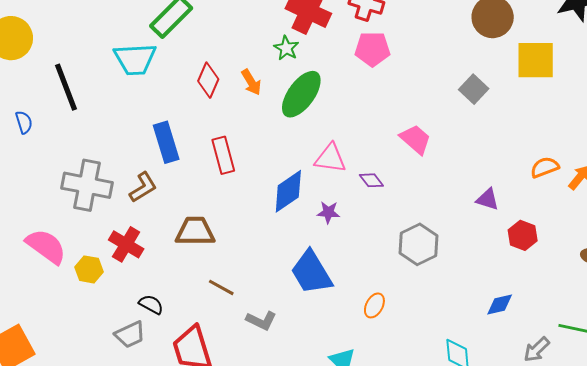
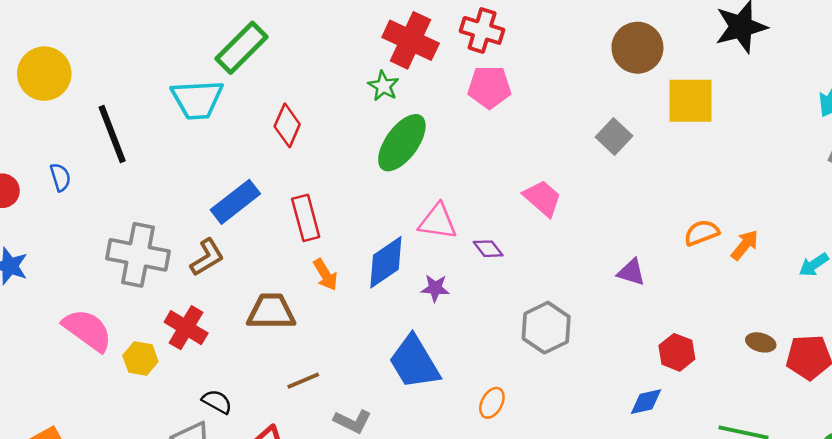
orange arrow: (251, 82) -> (325, 275), moved
blue rectangle: (166, 142) -> (235, 202), turned 69
red hexagon: (523, 235) -> (677, 352), moved
brown line: (221, 287) -> (303, 381), turned -52

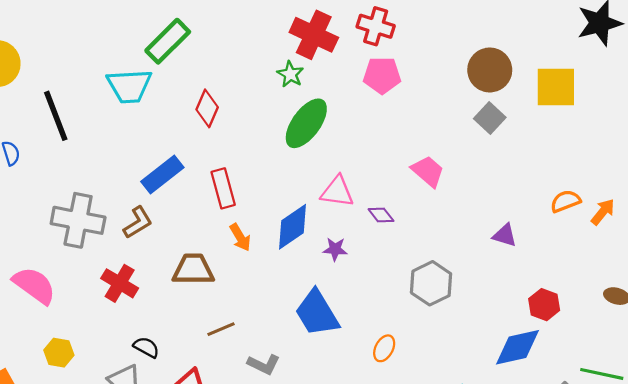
brown circle: (637, 48) -> (490, 70), moved
yellow hexagon: (140, 358) -> (59, 353), moved
blue diamond: (646, 402) -> (517, 347), size x1.6

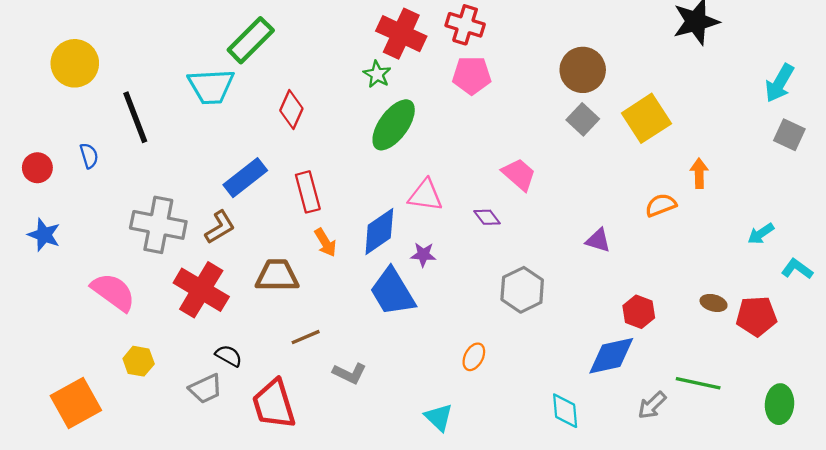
yellow square: (556, 87) -> (646, 118), moved, turned -33
orange arrow: (603, 212) -> (699, 173), moved, turned -40
purple diamond: (381, 215) -> (487, 217), moved
red cross: (120, 283) -> (201, 290), size x1.4
blue trapezoid: (317, 313) -> (392, 292), moved

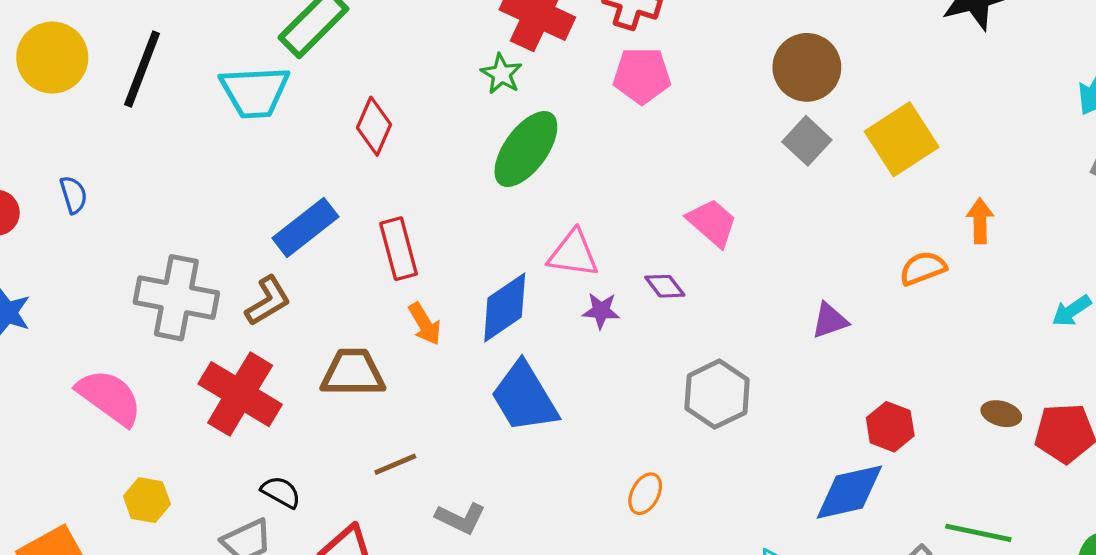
black line: (135, 117) -> (142, 69), moved, turned 42
purple triangle: (598, 240) -> (830, 321), turned -36
purple star: (423, 255) -> (601, 311), moved

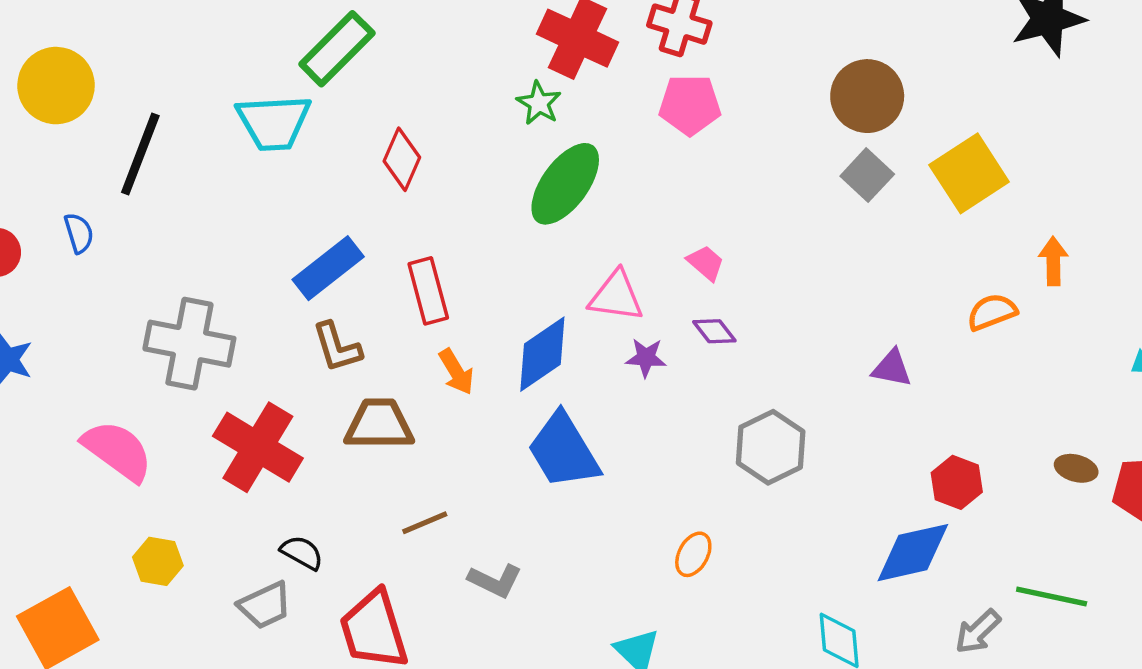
black line: (142, 69) -> (140, 154), moved
pink trapezoid: (712, 223) -> (706, 263), moved, size x0.7
brown L-shape: (268, 301) -> (337, 347), moved, turned 104
purple triangle: (830, 321) -> (892, 368), turned 30

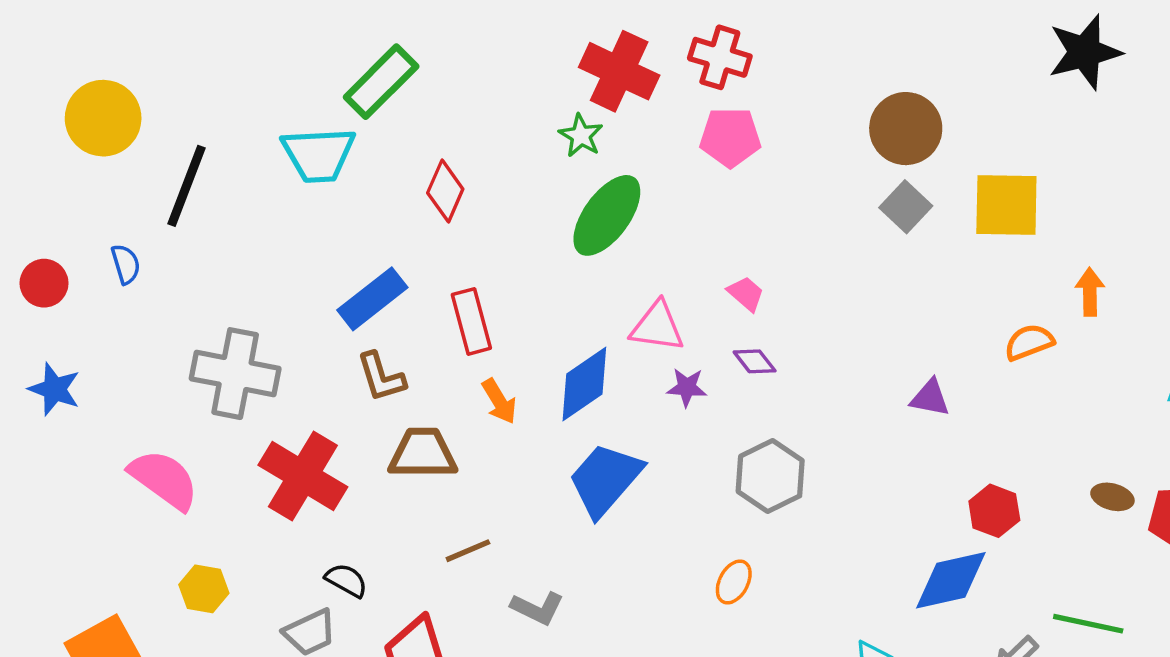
yellow square: (969, 173) -> (1006, 205), turned 34
gray hexagon: (771, 447) -> (770, 476), moved
blue trapezoid: (563, 451) -> (605, 479), turned 72

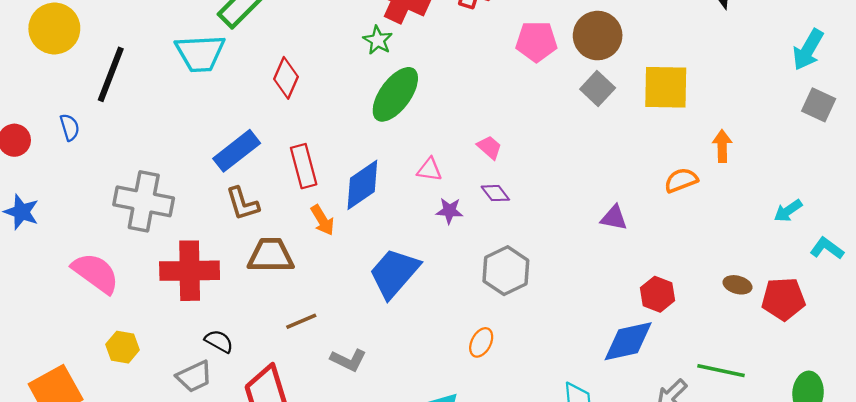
pink pentagon: (730, 137) -> (536, 41), moved
pink triangle: (657, 327) -> (429, 170), size x0.7
blue diamond: (584, 384) -> (362, 185), moved
red cross: (303, 476) -> (190, 271), turned -32

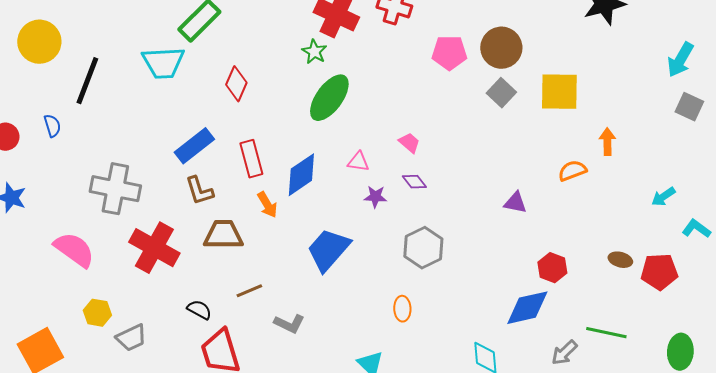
red cross: (190, 271) -> (154, 248), turned 30
black semicircle: (219, 341) -> (199, 310), moved
orange ellipse: (481, 342) -> (402, 309), turned -30
gray trapezoid: (194, 377) -> (131, 338), moved

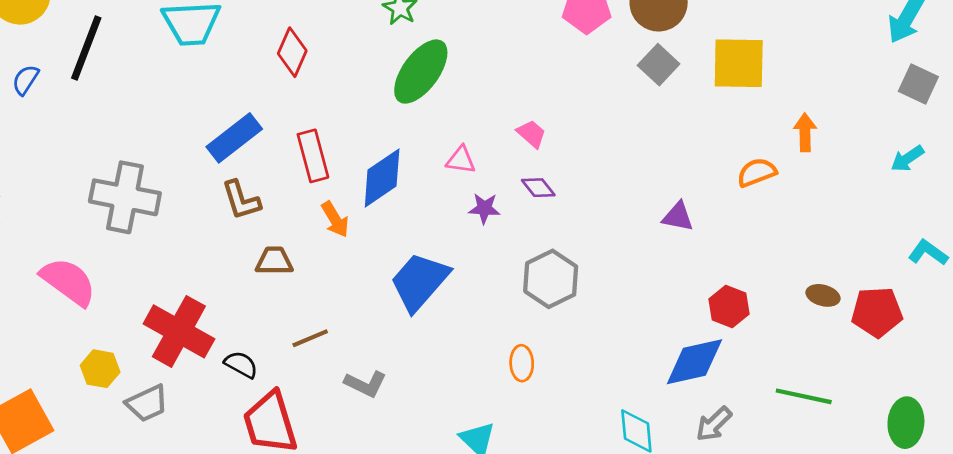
blue semicircle: (52, 126) -> (25, 80), moved, turned -130
cyan arrow: (663, 197) -> (907, 159), moved
brown trapezoid: (223, 235) -> (274, 261), size x0.7
red cross: (154, 248) -> (179, 331), moved
gray arrow: (564, 353) -> (714, 424), moved

